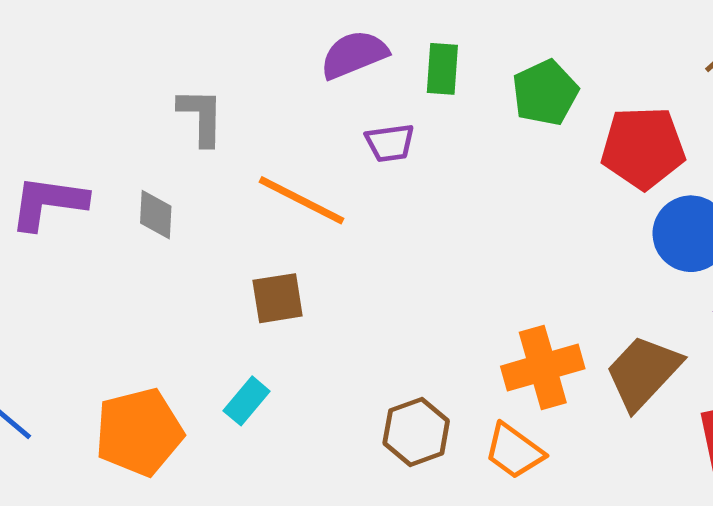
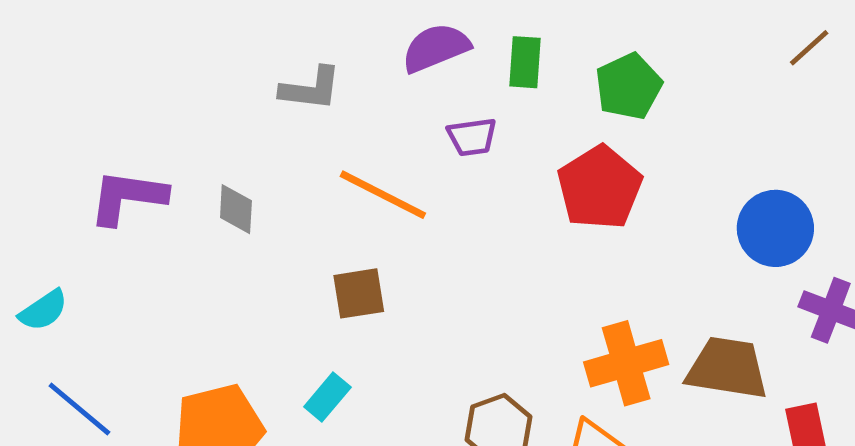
gray L-shape: (201, 117) -> (311, 89), moved, turned 96
red pentagon: (643, 148) -> (600, 187), moved, turned -30
brown trapezoid: (643, 372) -> (727, 368), turned 56

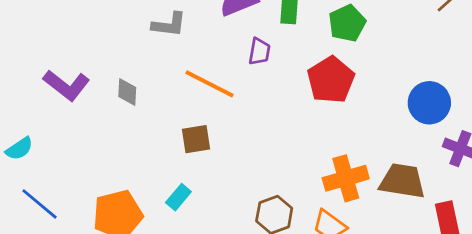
purple trapezoid: (472, 137) -> (259, 52), turned -72
purple L-shape: (128, 197) -> (67, 85), turned -150

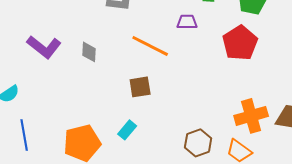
purple trapezoid: (259, 52) -> (187, 22), turned -100
blue line: (40, 204) -> (24, 135), turned 40

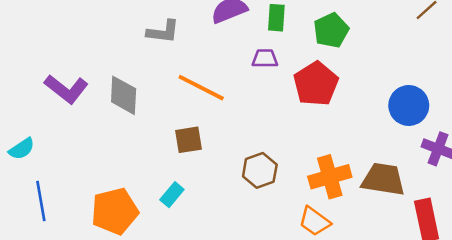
purple trapezoid: (187, 22) -> (265, 58), moved
gray diamond: (89, 52) -> (124, 95), size x1.5
brown hexagon: (198, 143) -> (260, 170), moved

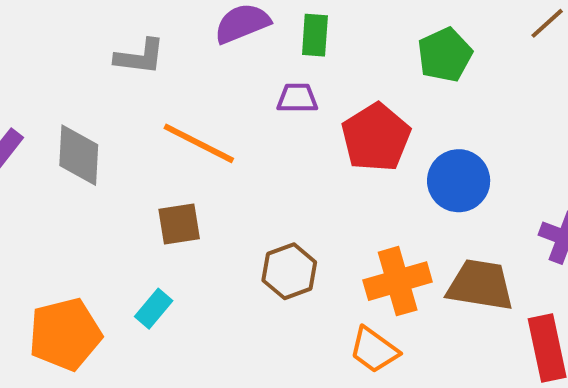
green pentagon: (331, 30) -> (445, 55), moved
blue circle: (409, 105) -> (459, 181), moved

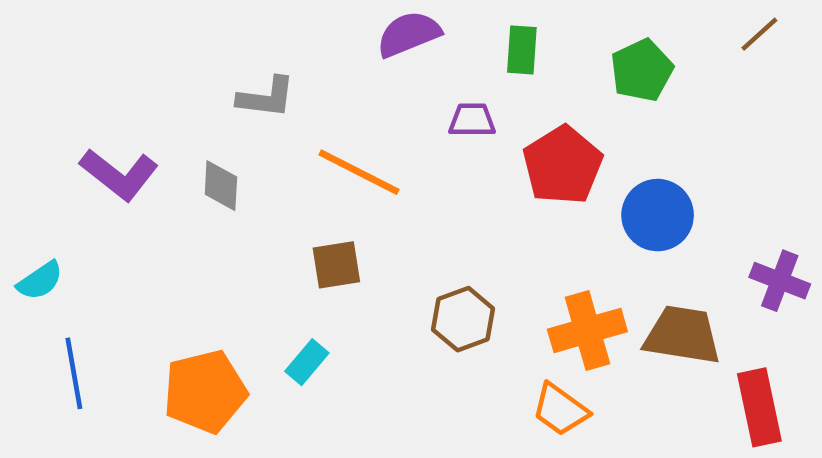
green rectangle: (315, 35) -> (522, 50), moved
gray L-shape: (140, 57) -> (266, 97), moved
gray diamond: (79, 155) -> (221, 186), size x0.7

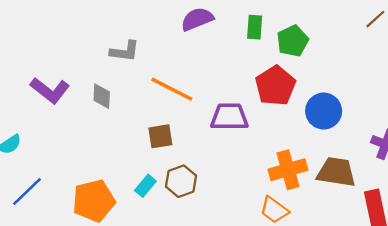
green pentagon: (642, 70) -> (293, 41), moved
purple trapezoid: (472, 120) -> (229, 117), moved, size x1.6
brown hexagon: (463, 319) -> (181, 181), moved
blue line: (74, 373) -> (27, 192), turned 56

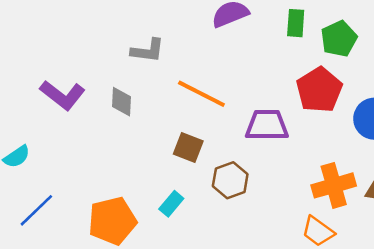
brown square: (160, 136) -> (188, 147), turned 30
brown hexagon: (181, 181) -> (230, 180), moved

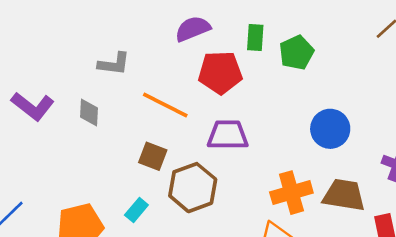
red pentagon: (319, 90) -> (220, 73), moved, turned 30
brown hexagon: (230, 180) -> (193, 188), size x1.4

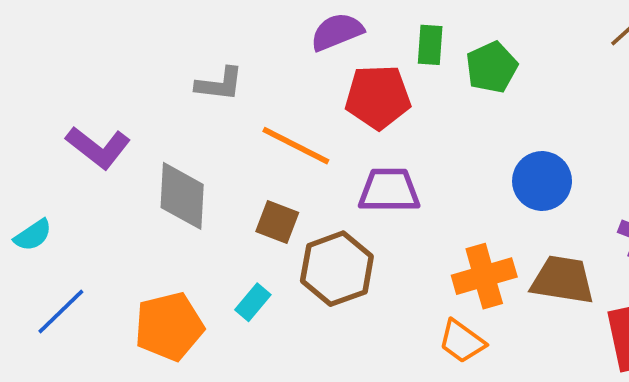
gray diamond: (89, 113) -> (182, 196), moved, size x1.6

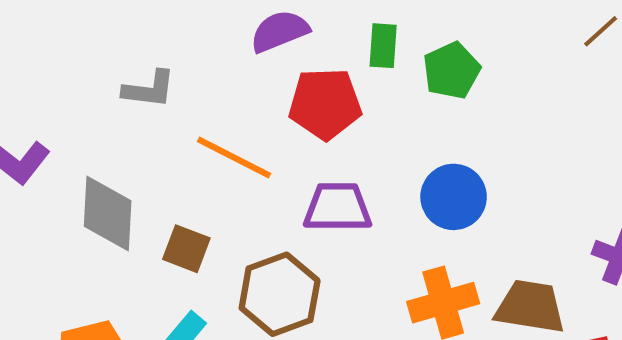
blue circle: (542, 181) -> (454, 197), moved
brown square: (277, 222) -> (186, 249), moved

